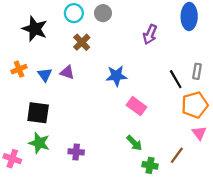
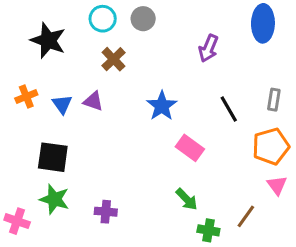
blue star: (116, 76) -> (162, 106), turned -30
black line: (176, 79) -> (229, 109), moved

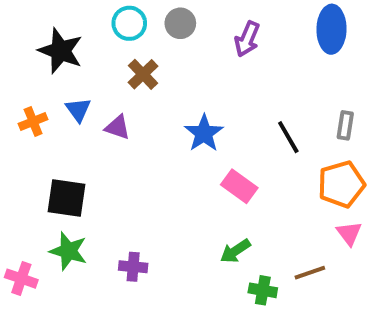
purple arrow: (208, 48) -> (247, 39), moved
blue triangle: (62, 104) -> (78, 110), moved
green arrow: (187, 199) -> (235, 251), turned 100
brown line: (246, 216) -> (310, 273), turned 35

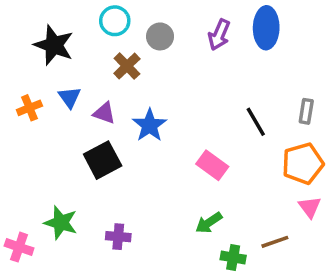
gray circle: (180, 23) -> (160, 36), moved
blue ellipse: (331, 29) -> (266, 28), moved
blue star: (204, 133) -> (150, 125), moved
black square: (66, 198) -> (103, 160), moved, turned -36

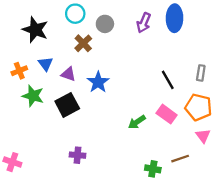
orange pentagon: (303, 164) -> (198, 107), turned 30
pink rectangle: (212, 165) -> (167, 114), moved
green star: (61, 223) -> (33, 96), moved
green arrow: (209, 223) -> (137, 122), moved

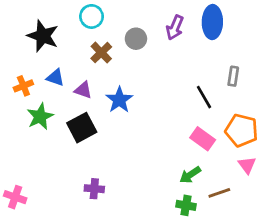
gray circle: (105, 24) -> (136, 39), moved
blue triangle: (46, 64) -> (55, 78), turned -35
gray rectangle: (201, 73) -> (233, 76), moved
green star: (33, 96) -> (40, 116), turned 30
green arrow: (137, 122) -> (190, 175), moved

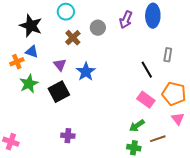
blue triangle: (55, 78) -> (32, 52), moved
purple triangle: (83, 90) -> (60, 65), turned 32

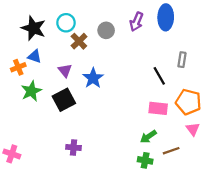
cyan circle: (66, 12) -> (66, 23), moved
pink rectangle: (146, 100) -> (158, 108), turned -30

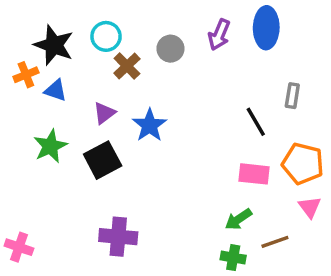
orange cross: (18, 67) -> (26, 75), moved
purple triangle: (65, 70) -> (104, 113), turned 32
purple cross: (74, 147) -> (118, 237), size x1.5

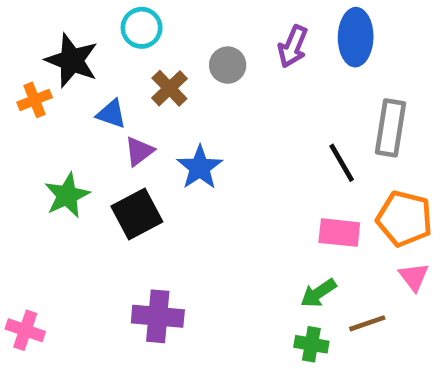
cyan circle: (106, 36) -> (142, 28), moved
blue triangle: (56, 90) -> (111, 114), moved
gray rectangle: (292, 96) -> (390, 128), size x1.6

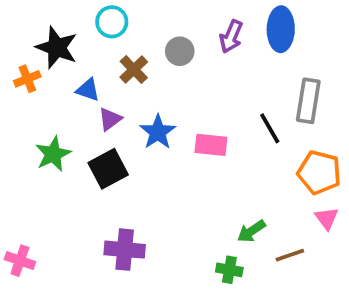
pink rectangle: (339, 233) -> (211, 145), moved
green cross: (311, 344) -> (229, 270), moved

